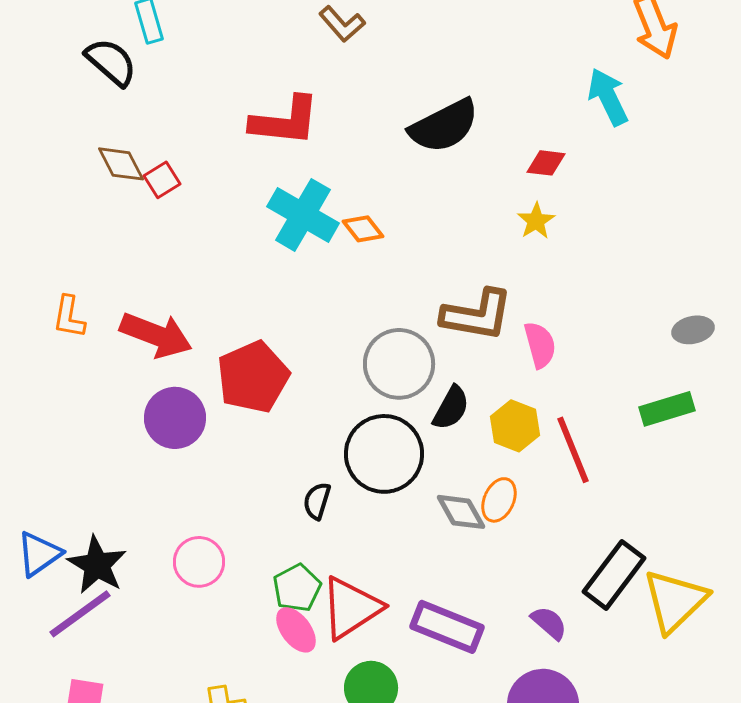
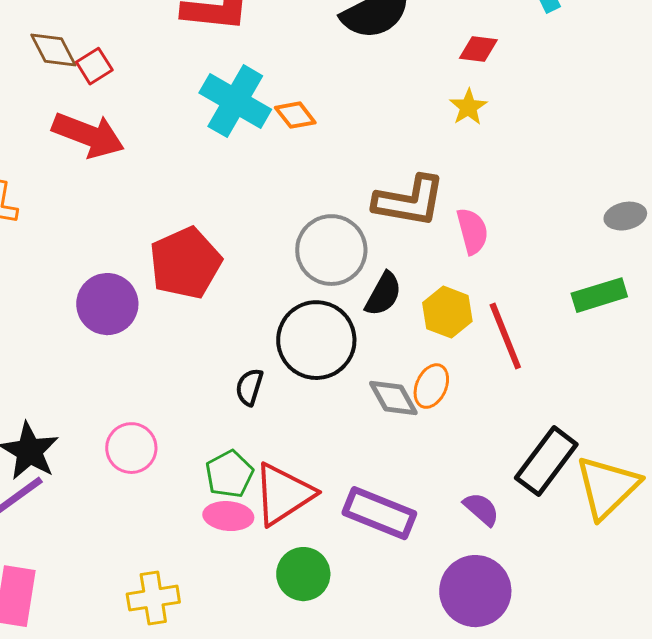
red arrow: (156, 335) -> (88, 135), moved
pink ellipse: (296, 630) -> (228, 516), turned -48

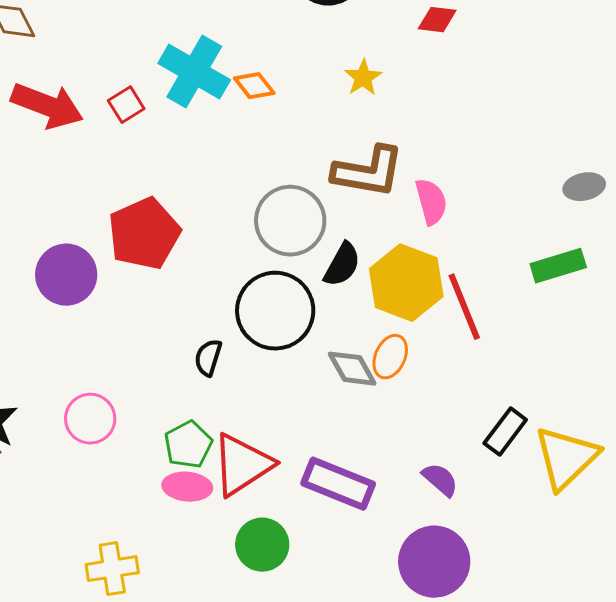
red square: (94, 66) -> (126, 105), moved
yellow star: (468, 107) -> (363, 78), moved
yellow hexagon: (447, 312) -> (406, 283), size x1.5
black rectangle: (546, 461) -> (505, 432), size x0.7

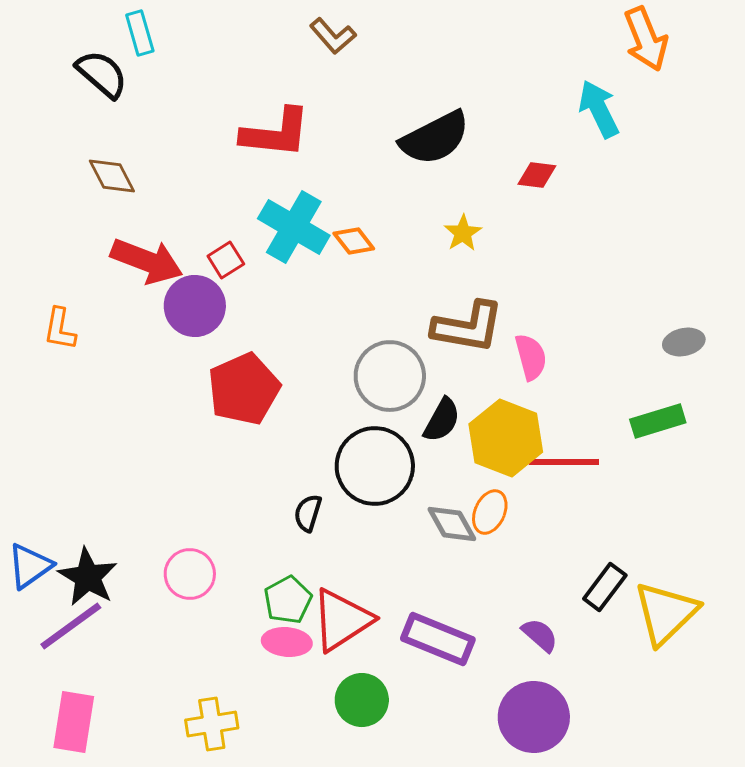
purple circle: (66, 275) -> (195, 306), moved
red line: (464, 307) -> (564, 462), turned -68

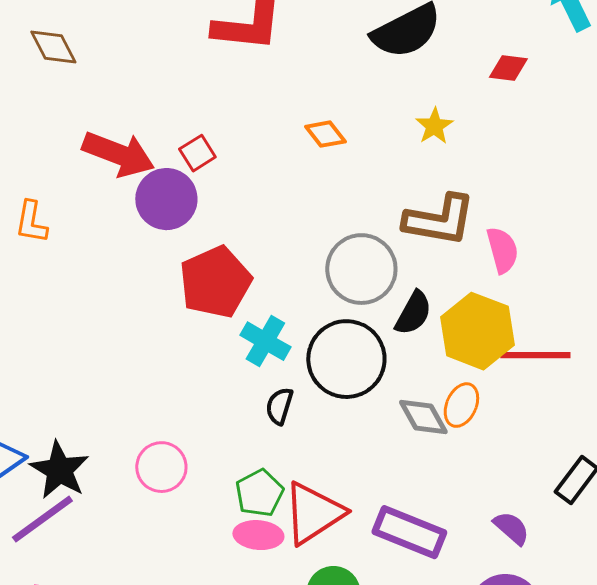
brown diamond: (112, 176) -> (53, 47), moved
cyan cross: (294, 227) -> (265, 341), moved, size x0.7

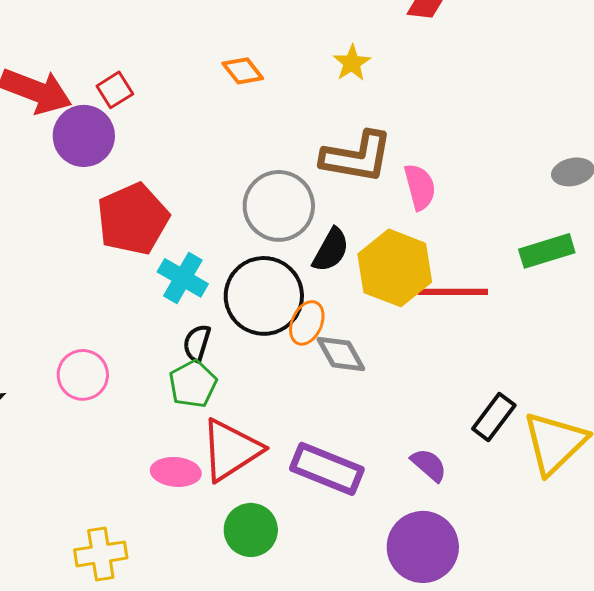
orange ellipse: (461, 405) -> (307, 323), moved
pink circle: (161, 467) -> (83, 375), moved
green pentagon: (259, 493) -> (193, 384), moved

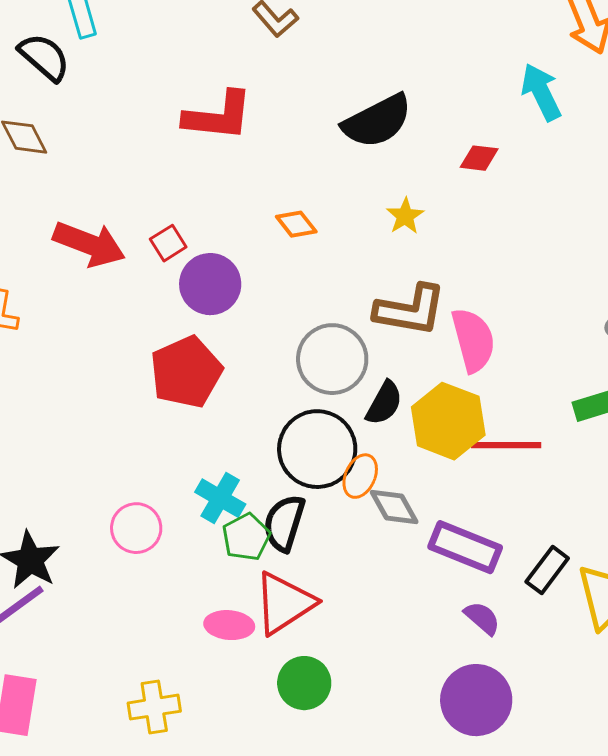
purple circle: (84, 136) -> (210, 284), moved
pink semicircle: (420, 187) -> (473, 340), size x1.4
cyan cross: (183, 278) -> (220, 498), moved
black semicircle: (197, 343) -> (284, 523), moved, size x1.5
purple rectangle: (327, 469) -> (465, 547), moved

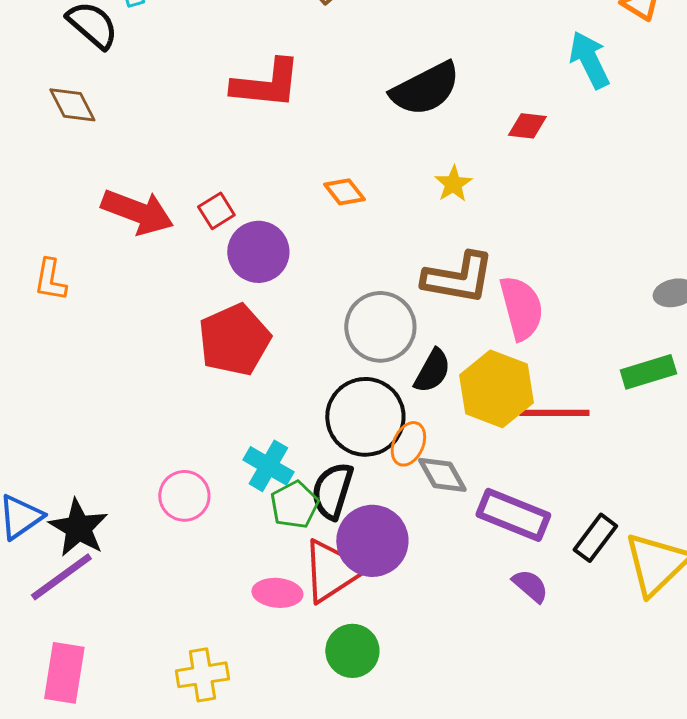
purple circle: (476, 700) -> (372, 541), moved

